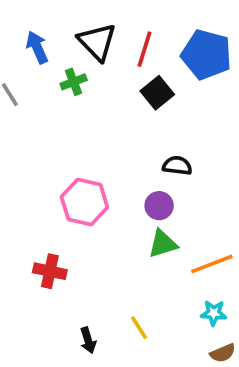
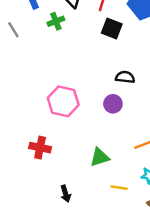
black square: (157, 93) -> (112, 29), turned -30
green triangle: (163, 244) -> (100, 157), moved
yellow line: (139, 328) -> (119, 188), moved, turned -49

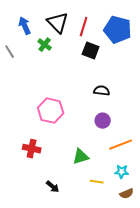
green cross: (56, 21) -> (45, 45), turned -32
purple circle: (113, 104) -> (103, 121), moved
black arrow: (66, 194) -> (53, 187), turned -32

